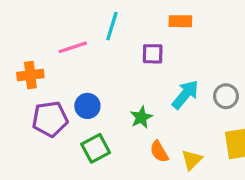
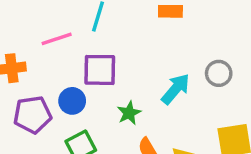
purple square: (153, 54) -> (100, 70), moved, size x1.5
gray circle: (226, 96) -> (219, 73), moved

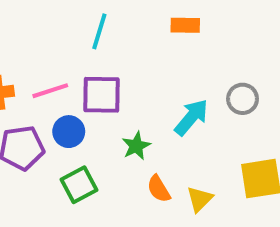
pink line: (57, 39) -> (50, 91), moved

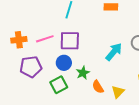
blue circle: (69, 132) -> (64, 63), moved
green star: (136, 146) -> (83, 73), moved

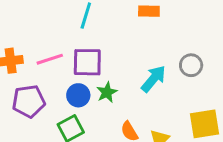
green star: (83, 73) -> (107, 92), moved

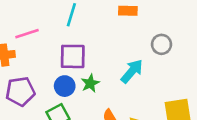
pink line: (50, 59) -> (27, 34), moved
gray circle: (191, 65) -> (161, 44), moved

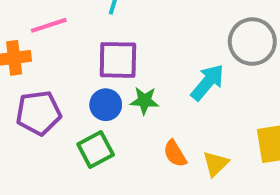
gray circle: (161, 44) -> (252, 42), size x1.5
green star: (90, 83) -> (144, 101), turned 30

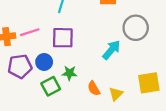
pink line: (49, 25) -> (30, 32), moved
green star: (144, 101) -> (69, 73), moved
blue circle: (106, 105) -> (44, 62), moved

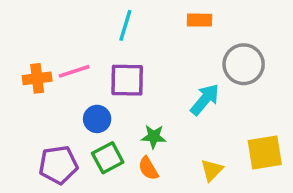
purple pentagon: (20, 66) -> (58, 165), moved
green star: (69, 73) -> (154, 137), moved
orange semicircle: (94, 88) -> (148, 168), moved

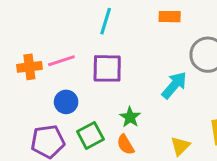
blue circle: (97, 119) -> (66, 102), moved
green star: (154, 137) -> (130, 117), turned 30

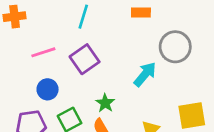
orange cross: (29, 67) -> (15, 17), moved
purple square: (107, 68) -> (85, 59), turned -36

